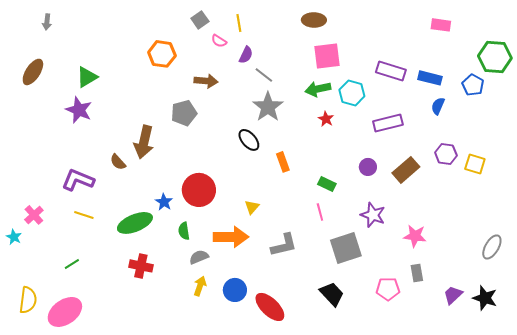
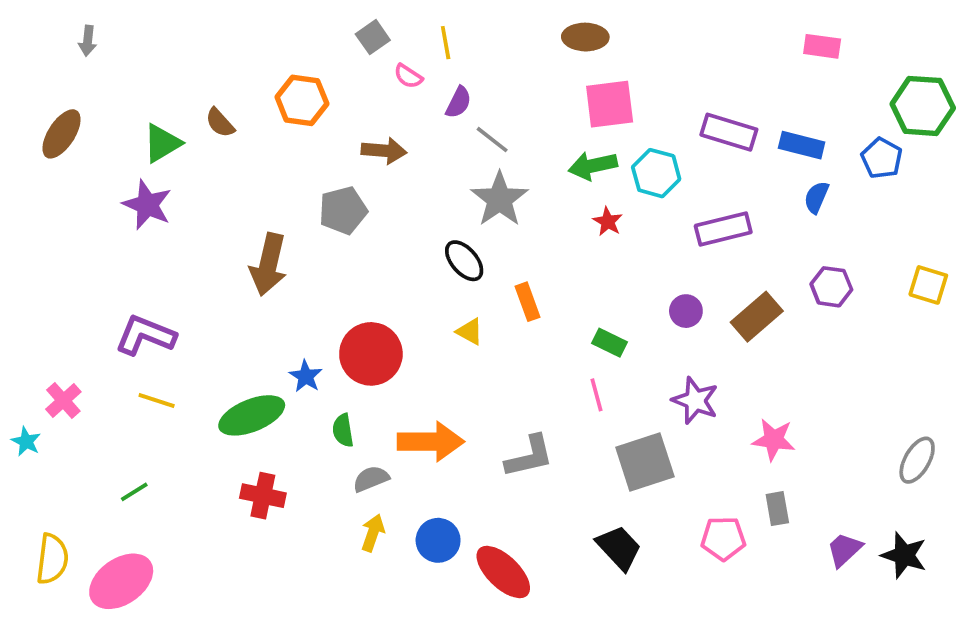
brown semicircle: (118, 162) -> (220, 123), moved
yellow square: (475, 164) -> (928, 285), moved
yellow triangle: (252, 207) -> (470, 332), moved, turned -42

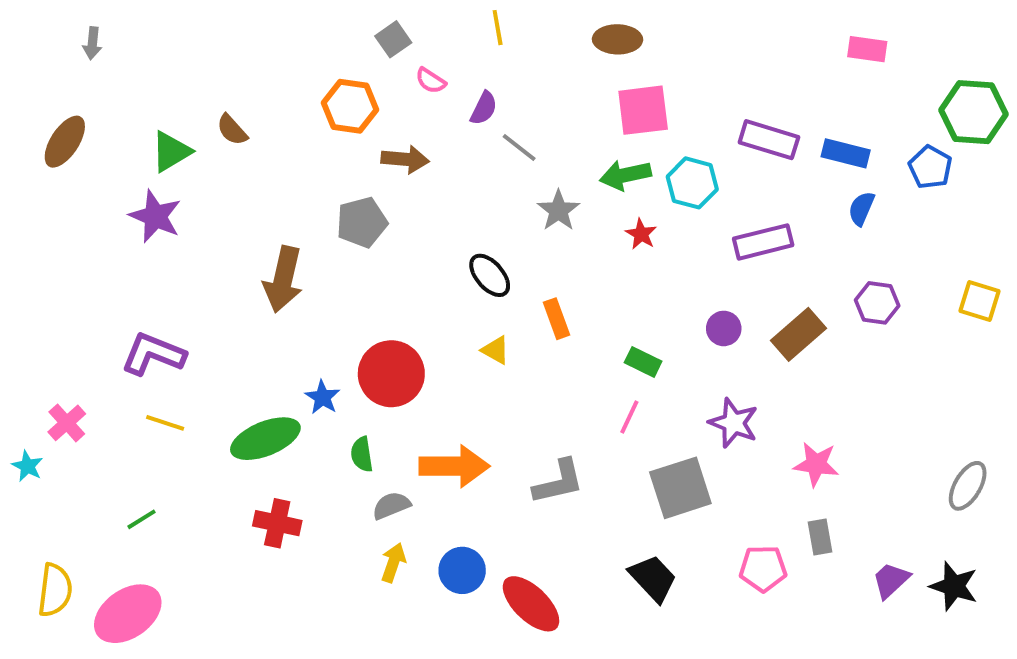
yellow line: (446, 43) -> (498, 28), moved
orange hexagon: (302, 100) -> (350, 106), moved
gray star: (500, 199) -> (558, 210), moved, size x0.7
pink line: (596, 395) -> (629, 417), turned 40

